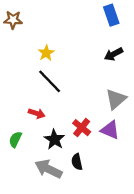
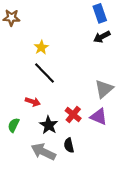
black arrow: (114, 54) -> (102, 37), moved

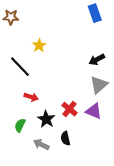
black arrow: (102, 37) -> (97, 60), moved
black line: (44, 73) -> (20, 67), moved
green semicircle: (14, 125) -> (20, 125), moved
gray arrow: (43, 152) -> (41, 144), size x0.7

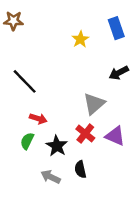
blue rectangle: (95, 13) -> (116, 28), moved
yellow star: (39, 45) -> (80, 39), moved
gray triangle: (99, 85) -> (94, 104), moved
green semicircle: (20, 125) -> (27, 141), moved

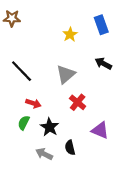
black arrow: (119, 73) -> (103, 64), turned 56
gray triangle: (94, 104) -> (66, 74), moved
red cross: (85, 133) -> (78, 102), moved
purple triangle: (115, 136) -> (100, 130), moved

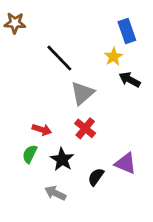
yellow star: (70, 34) -> (113, 57), moved
black line: (22, 71) -> (59, 58), moved
red cross: (78, 102) -> (85, 128), moved
black semicircle: (70, 148) -> (96, 177), moved, turned 48

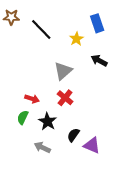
yellow star: (113, 57) -> (76, 39), moved
black line: (59, 58) -> (41, 30), moved
purple triangle: (126, 163) -> (92, 145), moved

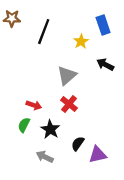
black line: (41, 30) -> (44, 32), turned 65
purple triangle: (92, 145) -> (98, 155), turned -36

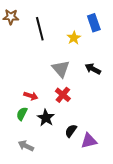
black line: (44, 32) -> (40, 29), turned -35
black arrow: (105, 65) -> (93, 69), moved
gray triangle: (67, 76) -> (61, 69), turned -30
gray arrow: (45, 157) -> (26, 146), moved

